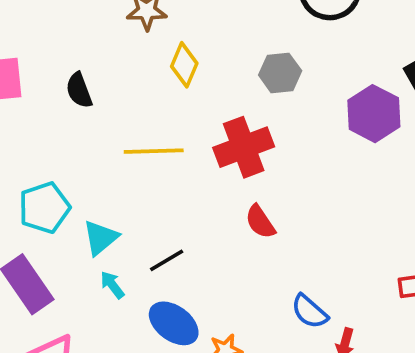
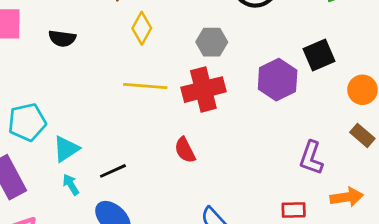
black semicircle: (79, 90) -> (62, 38), turned -68
red cross: (244, 147) -> (203, 90), moved
yellow line: (154, 151) -> (145, 86), moved

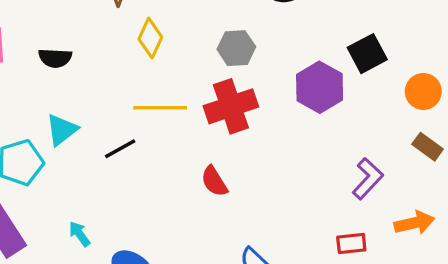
cyan triangle: (66, 149) -> (62, 130), moved
purple L-shape: (311, 158) -> (368, 179), turned -152
black line: (113, 171) -> (120, 149), moved

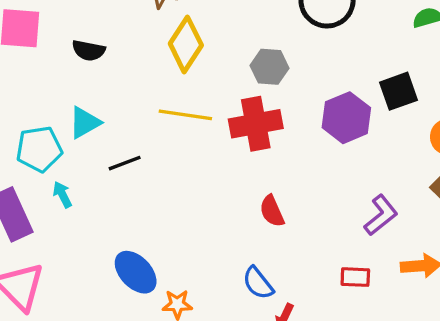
yellow diamond: (150, 38) -> (186, 44), size x1.4
black line: (120, 149) -> (125, 163), moved
red semicircle: (214, 181) -> (272, 211), moved
cyan arrow: (79, 234) -> (62, 195), moved

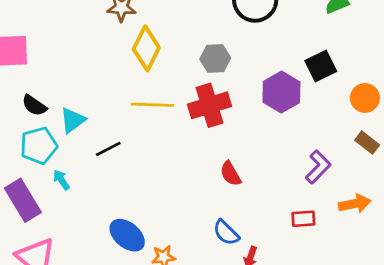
black semicircle: (89, 50) -> (34, 105), moved, turned 30

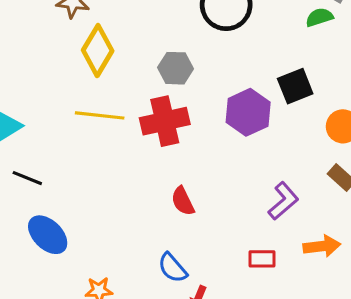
black line: (108, 149) -> (27, 178), moved, turned 45
blue ellipse: (127, 235) -> (48, 235), moved

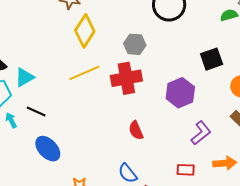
purple hexagon: (248, 112) -> (180, 93), moved
yellow line: (100, 115) -> (84, 73), turned -32

